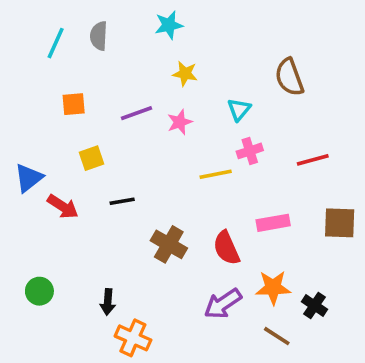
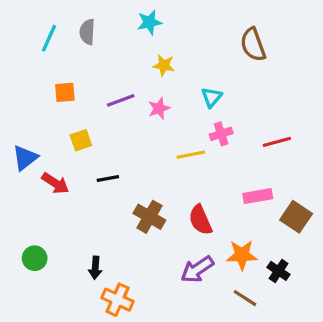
brown semicircle: (289, 77) -> (253, 45), moved
pink rectangle: (273, 223) -> (258, 196), moved
brown square: (340, 223) -> (296, 217), moved, turned 32

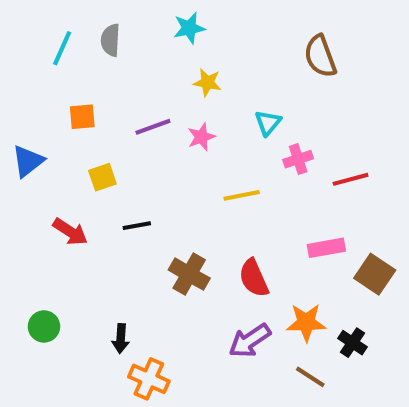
pink cross: (221, 134) -> (298, 159), moved
blue triangle: (25, 158) -> (28, 161), moved

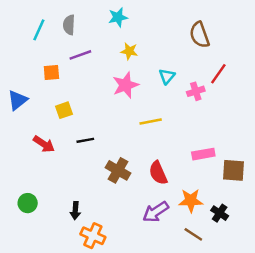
purple line: (153, 127) -> (80, 55), moved
pink star: (201, 137) -> (126, 85), size x1.5
pink cross: (298, 159) -> (196, 91), moved
red line: (351, 179) -> (218, 74), moved, turned -40
brown square: (375, 274) -> (233, 170), turned -30

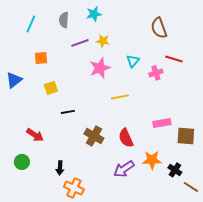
gray semicircle: (69, 25) -> (64, 20), moved
purple line: (80, 55) -> (80, 43), moved
red line: (218, 74) -> (174, 59), turned 72
red arrow: (44, 144) -> (35, 135), moved
brown line: (193, 234) -> (191, 187), moved

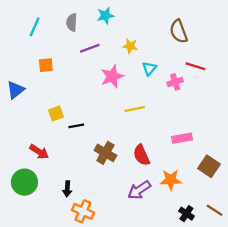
yellow star: (103, 41) -> (130, 46), moved
yellow square: (51, 88) -> (56, 113), moved
brown square: (186, 136) -> (209, 166), moved, turned 30
green circle: (22, 162) -> (24, 182), size x1.5
black cross: (175, 170) -> (186, 214), moved

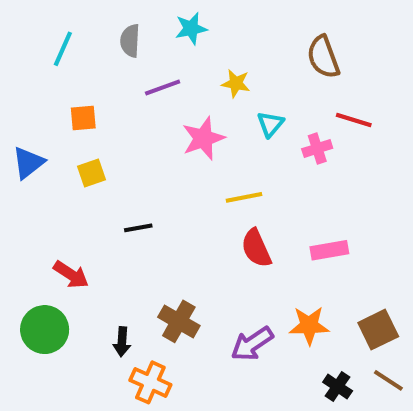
yellow square: (56, 113) -> (91, 173), moved
brown cross: (105, 153) -> (179, 321), moved
red semicircle: (141, 155) -> (256, 248), moved
brown square: (209, 166) -> (378, 330), moved, turned 30

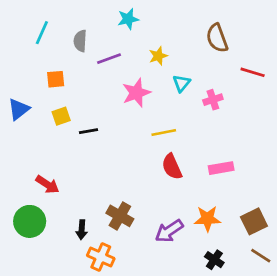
gray semicircle: (130, 41) -> (80, 41), moved
yellow star: (236, 83) -> (158, 56), turned -30
red line: (354, 120) -> (253, 72), moved
black line: (138, 228) -> (88, 131), moved
black cross: (338, 387) -> (214, 260), moved

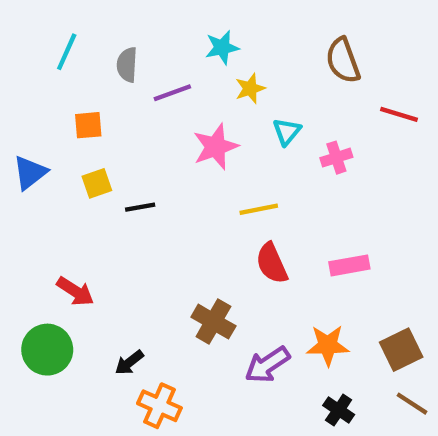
cyan star: (128, 19) -> (222, 47), moved
brown cross: (120, 216) -> (213, 322), moved
black arrow: (82, 230) -> (129, 363), turned 48

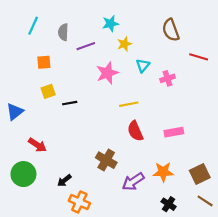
blue triangle: (30, 173) -> (15, 112), moved

